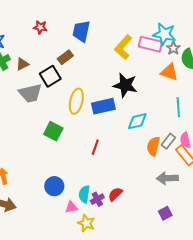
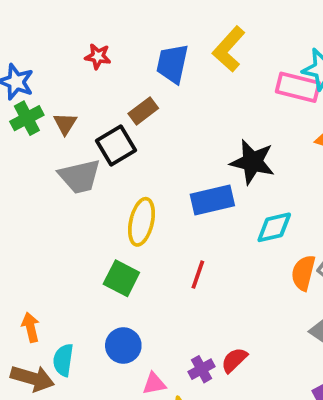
yellow L-shape: (123, 47) -> (229, 49), moved
brown triangle: (22, 64) -> (65, 124), turned -32
yellow ellipse: (76, 101) -> (141, 222), moved
green square: (53, 131) -> (121, 278), moved
cyan semicircle: (84, 194) -> (63, 360), moved

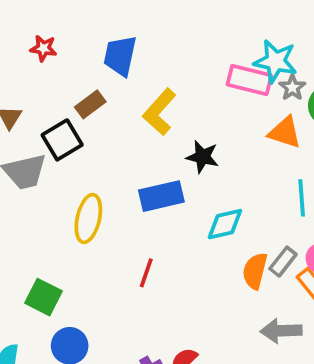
yellow L-shape: (229, 49) -> (159, 112), moved
black star: (252, 162) -> (202, 157), size x0.7
green square: (121, 278) -> (43, 297), moved

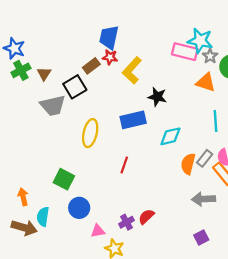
red star: (43, 48) -> (110, 57), moved

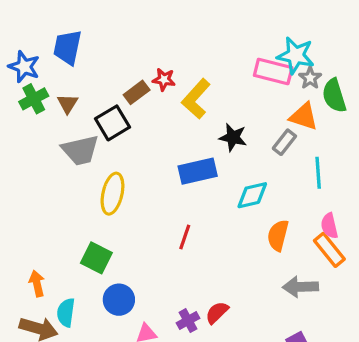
blue trapezoid: (109, 37) -> (67, 47), moved
yellow ellipse: (90, 133) -> (112, 194), moved
gray rectangle: (205, 158) -> (284, 142), moved

